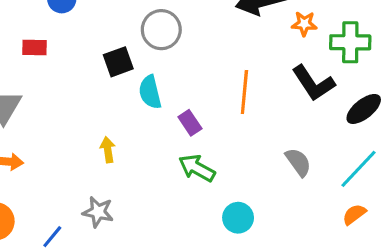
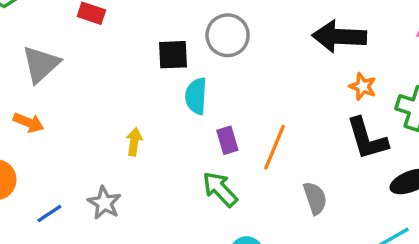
orange star: (304, 24) -> (363, 86), moved
orange line: (244, 92) -> (274, 147), moved
gray semicircle: (298, 162) -> (315, 198), moved

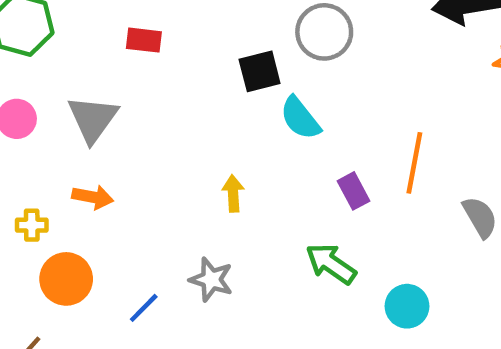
cyan semicircle: (196, 96) -> (300, 118), turned -30
purple rectangle: (227, 140) -> (353, 191), moved
green arrow: (220, 189) -> (331, 264), moved

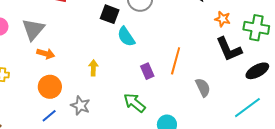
black square: (260, 71) -> (110, 14), turned 30
orange arrow: (93, 197) -> (46, 54), moved
orange circle: (66, 279) -> (50, 87), moved

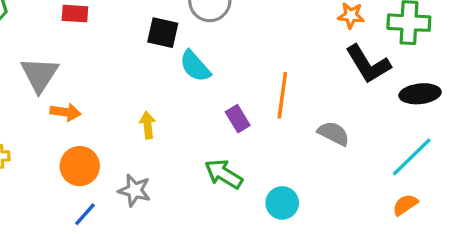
black ellipse: (257, 71) -> (420, 94), turned 30
gray semicircle: (203, 87) -> (334, 133), turned -30

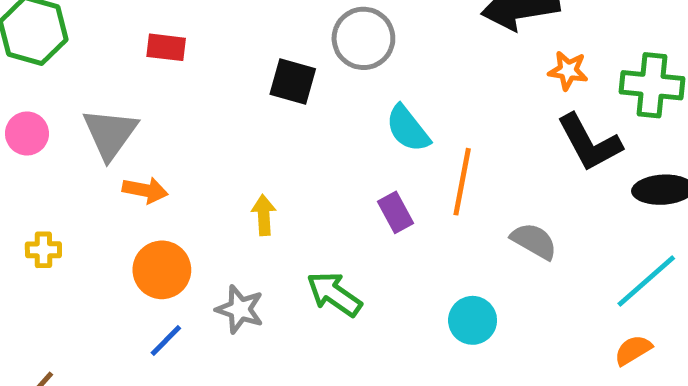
cyan semicircle: (195, 66) -> (408, 129), moved
green arrow: (224, 174) -> (334, 294), moved
cyan circle: (282, 203) -> (473, 320), moved

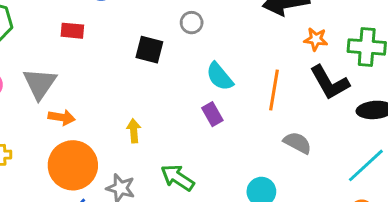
gray circle: (363, 38) -> (192, 23), size x0.6
orange line: (462, 182) -> (274, 90), moved
purple rectangle: (395, 212) -> (212, 114), moved
orange circle: (162, 270) -> (73, 165), size x1.4

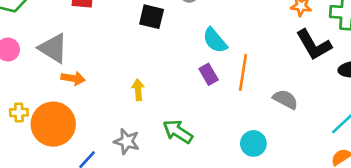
gray triangle: (40, 84) -> (53, 48), turned -32
orange line: (274, 90) -> (243, 72), moved
orange circle: (73, 165) -> (53, 124), moved

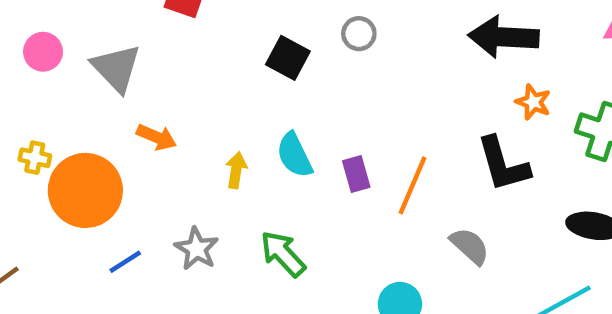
cyan semicircle: (215, 40) -> (294, 155), moved
black L-shape: (314, 45) -> (503, 164), moved
orange arrow: (73, 78) -> (157, 137), moved

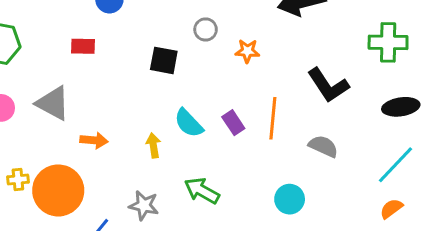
orange star: (533, 102) -> (247, 51), moved

